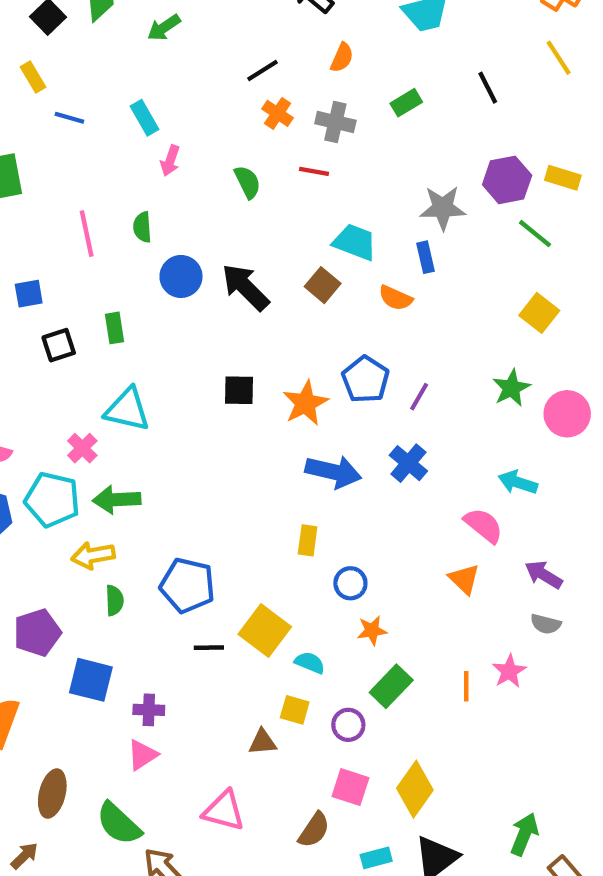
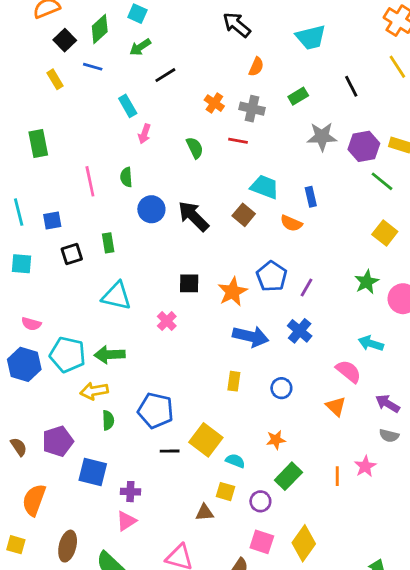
black line: (263, 71) -> (165, 75), moved
blue line: (69, 118) -> (93, 67), moved
gray star: (443, 208) -> (322, 137), moved
pink cross: (82, 448) -> (167, 321), moved
blue circle: (350, 583) -> (281, 388), moved

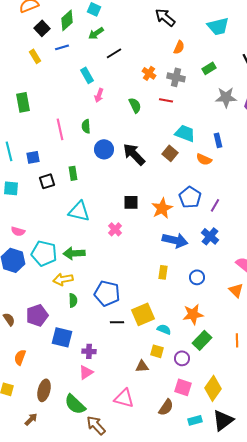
blue line: (93, 67) -> (62, 47), turned -32
yellow square: (206, 440) -> (143, 314), turned 30
orange star: (276, 440) -> (193, 314), size x1.5
orange semicircle: (34, 500) -> (20, 357), size x0.7

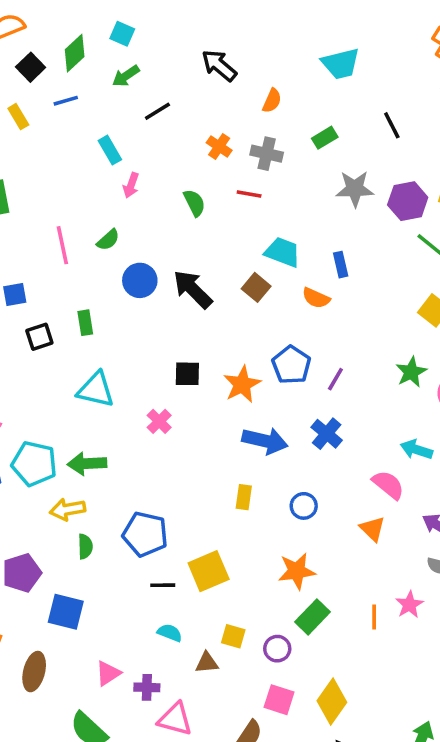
black arrow: (165, 17) -> (219, 65), moved
green semicircle: (86, 126) -> (108, 240), turned -128
cyan semicircle: (164, 329) -> (170, 633), moved
purple cross: (89, 351) -> (147, 687), moved
brown ellipse: (44, 390) -> (34, 672), moved

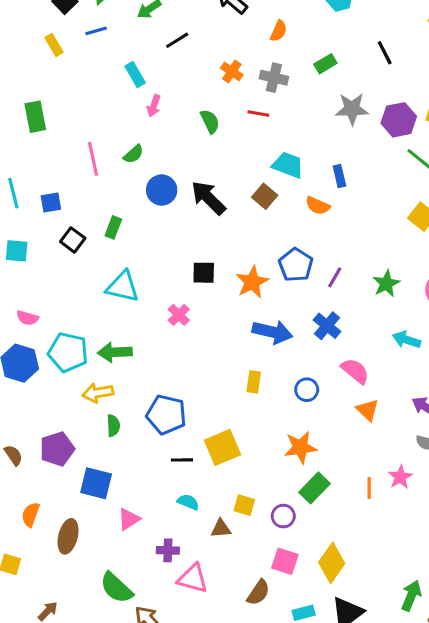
green rectangle: (85, 323) -> (113, 227), turned 30
black square: (39, 337) -> (73, 240), turned -35
green star: (411, 372) -> (386, 284), moved
pink semicircle: (388, 485) -> (355, 371), moved
pink triangle: (108, 673) -> (129, 519), moved

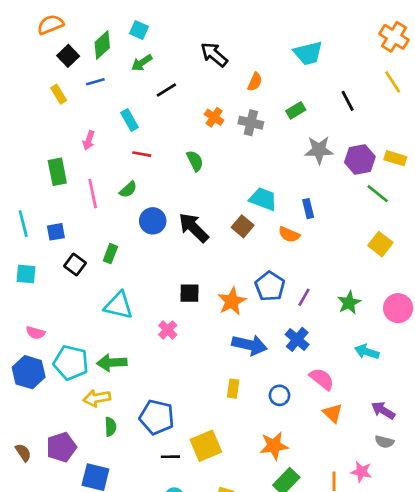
pink arrow: (154, 106) -> (89, 140), moved
red line: (258, 114) -> (142, 154), moved
green rectangle: (35, 117) -> (57, 172), moved
pink star: (400, 477) -> (361, 472), turned -30

